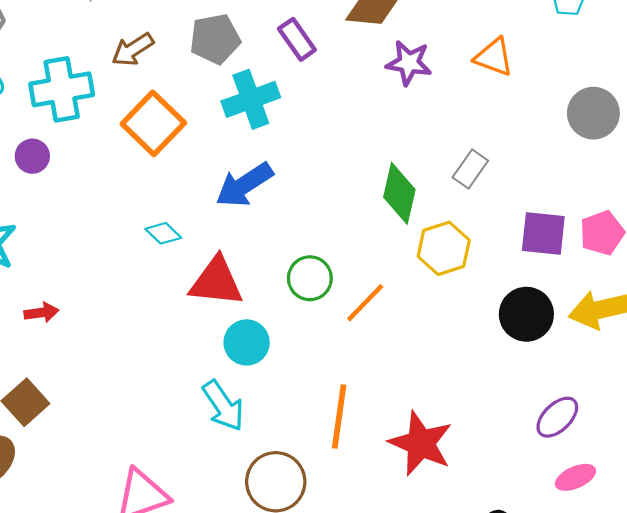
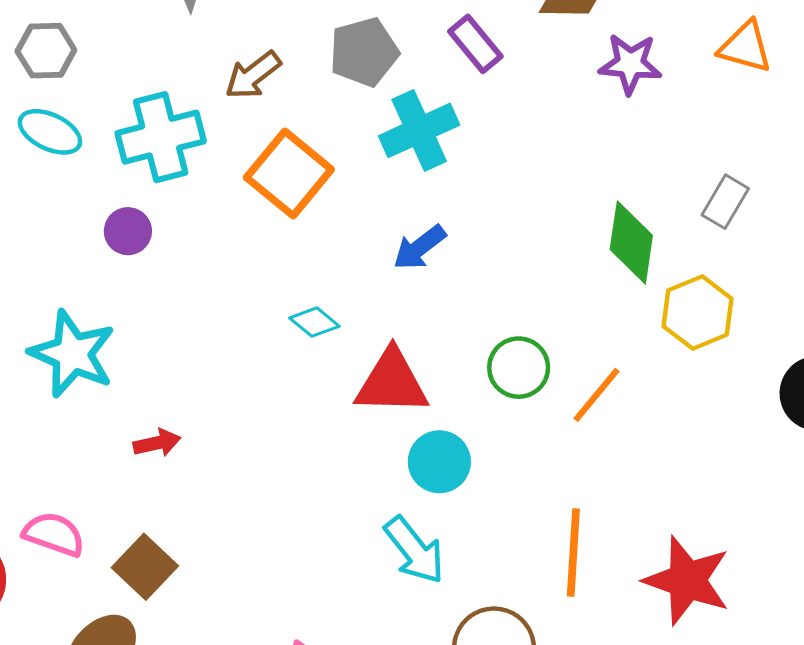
blue arrow: (244, 185) -> (419, 247), size x0.7

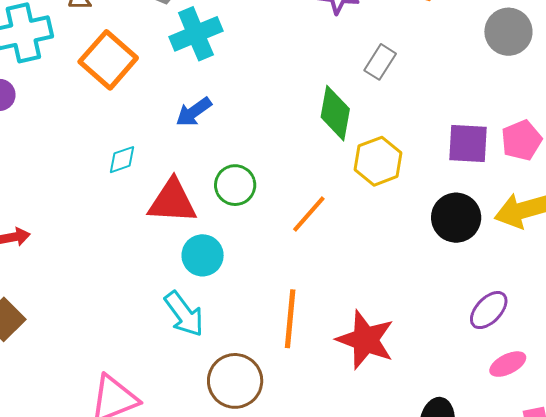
gray rectangle: (725, 202) -> (380, 62), moved
cyan diamond: (314, 322) -> (122, 160), turned -60
green circle: (519, 368) -> (235, 185), moved

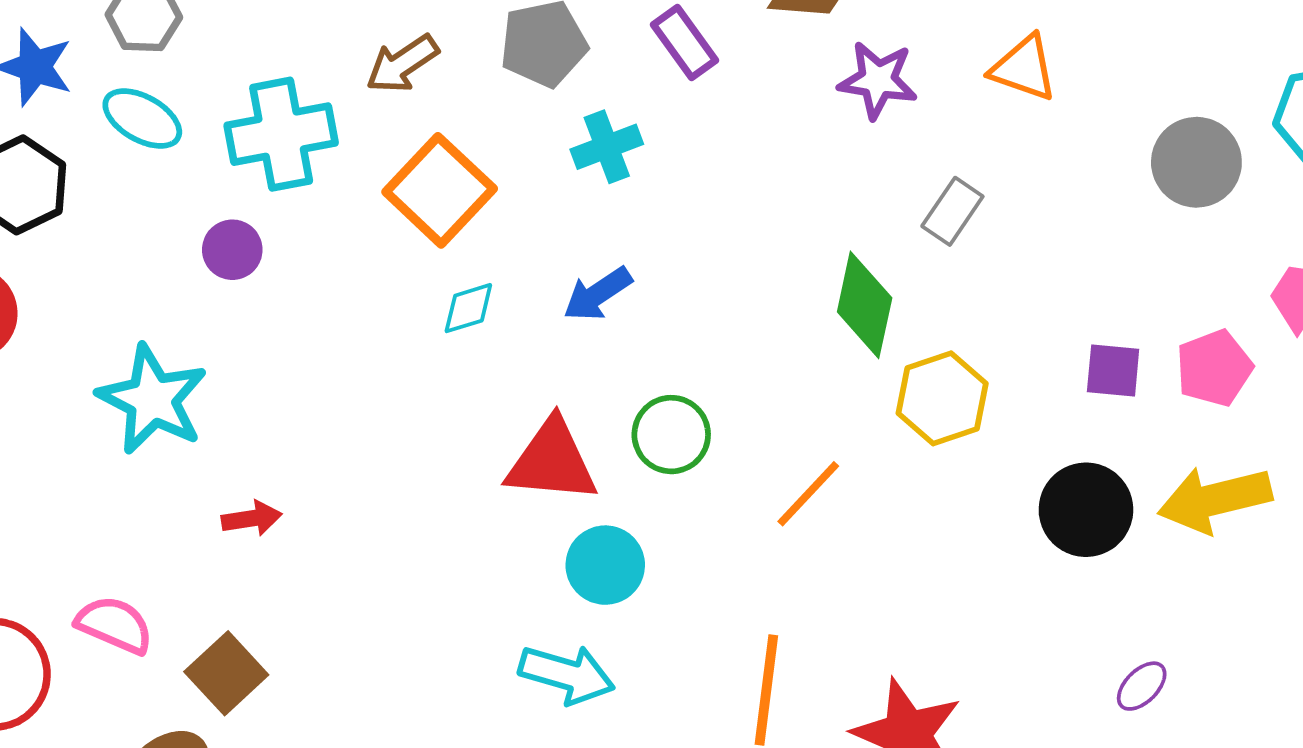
cyan cross: (196, 34) -> (607, 147), size x0.7
purple square: (468, 143) -> (1113, 370), size x0.7
cyan diamond: (122, 160) -> (468, 308), moved
purple ellipse: (489, 310) -> (1142, 686), size x0.7
cyan arrow: (184, 314) -> (567, 674), turned -39

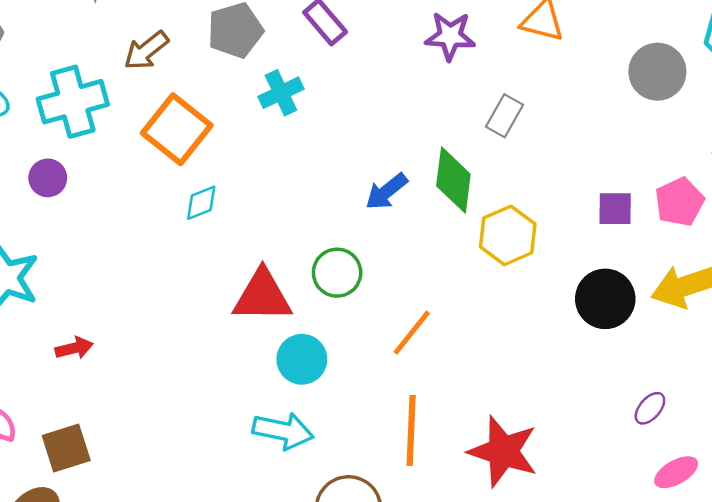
blue arrow: (598, 294) -> (386, 191), moved
orange line: (808, 494) -> (412, 333), moved
brown square: (226, 673) -> (66, 448), turned 30

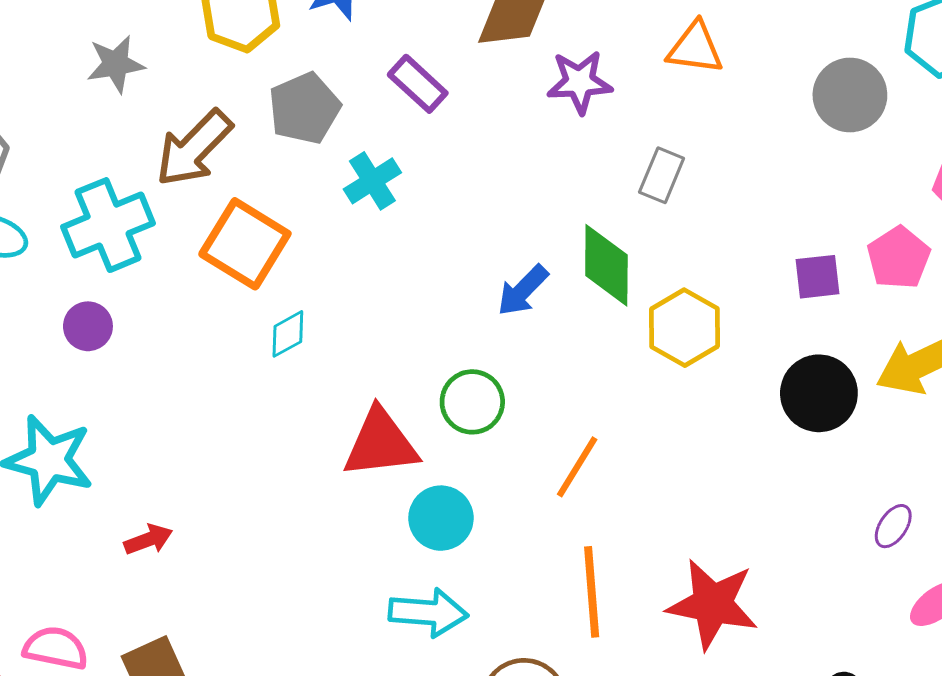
brown arrow: (146, 51) -> (194, 148), size x1.4

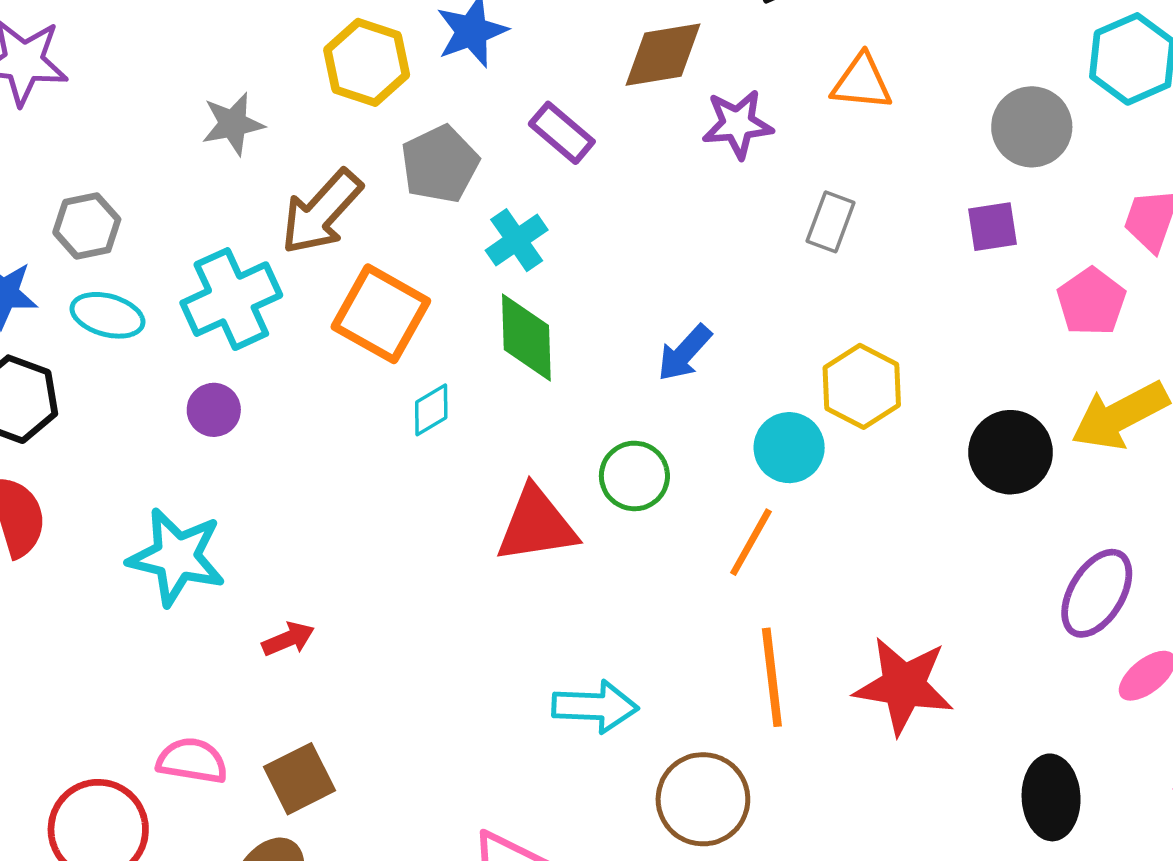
green diamond: (606, 265) -> (526, 337), moved
purple square: (818, 277) -> (993, 227), moved
cyan circle: (441, 518) -> (789, 448), moved
purple ellipse: (893, 526) -> (1097, 593), size x1.8

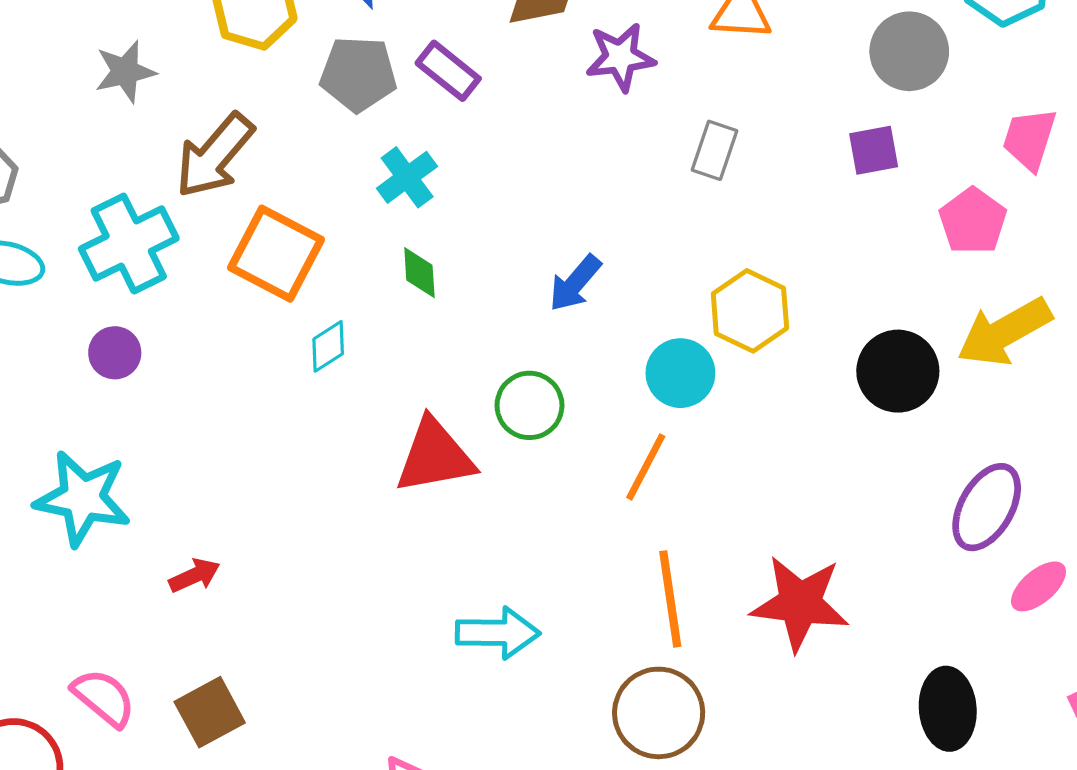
gray pentagon: (440, 164) -> (358, 74), moved, turned 30
green diamond: (526, 337) -> (419, 273), size x0.6
pink semicircle: (192, 761) -> (104, 698), turned 32
brown circle: (703, 799) -> (659, 713), moved

